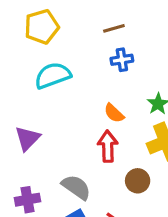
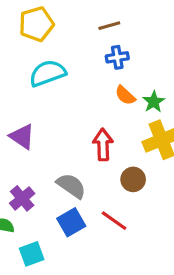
orange semicircle: (114, 113) -> (125, 95), moved
purple triangle: (28, 138) -> (22, 137), turned -40
purple cross: (28, 200) -> (22, 198), turned -30

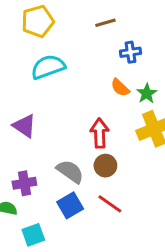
blue cross: (117, 57) -> (130, 52), moved
brown circle: (133, 179) -> (105, 166), moved
purple cross: (22, 198) -> (24, 183), turned 30

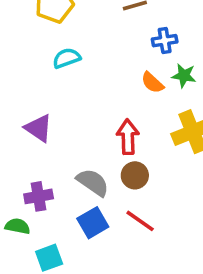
cyan semicircle: (48, 67) -> (67, 58), size x0.7
green star: (147, 93) -> (184, 76), moved, turned -30

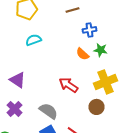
red arrow: (128, 137) -> (68, 85), turned -54
brown circle: (135, 175) -> (96, 107), moved
purple cross: (39, 196) -> (14, 109), moved, turned -35

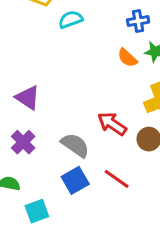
cyan semicircle: (34, 40) -> (71, 19), moved
red arrow: (68, 85) -> (112, 124), moved

